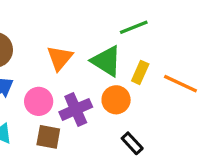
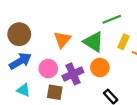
yellow rectangle: (140, 72) -> (124, 42), moved

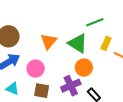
purple cross: (73, 74) -> (71, 86), moved

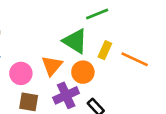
orange triangle: (49, 41) -> (52, 66), moved
yellow rectangle: (106, 43) -> (105, 50), moved

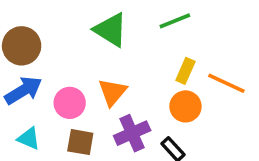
green triangle: (75, 41) -> (111, 30), moved
orange circle: (83, 72) -> (185, 106), moved

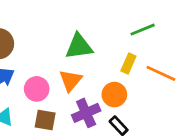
green line: (175, 21) -> (143, 30), moved
green triangle: (111, 30) -> (79, 47), moved, turned -40
orange circle: (185, 106) -> (114, 95), moved

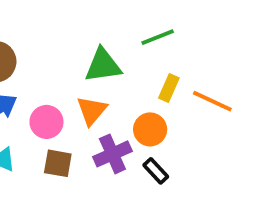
green line: (143, 30) -> (158, 37), moved

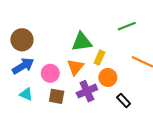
green line: (158, 37) -> (127, 26), moved
yellow rectangle: (169, 88) -> (99, 58), moved
black rectangle: (156, 171) -> (124, 101), moved

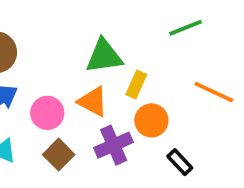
orange triangle: (75, 67) -> (93, 102), turned -42
brown square: (57, 96) -> (59, 155), turned 35

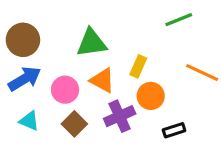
green triangle: (104, 56) -> (92, 43), moved
black rectangle: (180, 162) -> (174, 130), turned -65

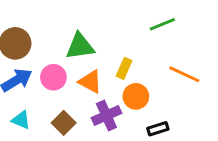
pink circle: (65, 90) -> (53, 77), moved

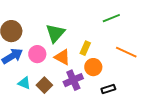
green triangle: (80, 46) -> (55, 33), turned -40
cyan triangle: (21, 120) -> (24, 83), moved

